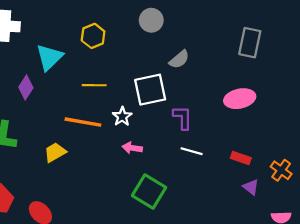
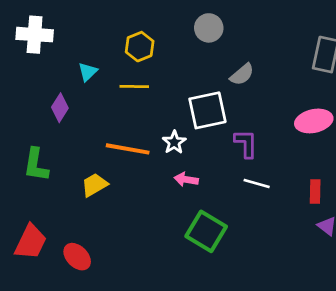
cyan triangle: (49, 57) -> (88, 72), size x0.6
yellow line: (94, 85) -> (134, 86), moved
red rectangle: (241, 158) -> (315, 191), turned 72

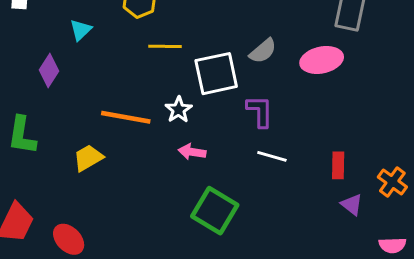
gray semicircle: (242, 74) -> (263, 51), moved
yellow line: (134, 86) -> (165, 46), moved
pink ellipse: (314, 121) -> (322, 60), moved

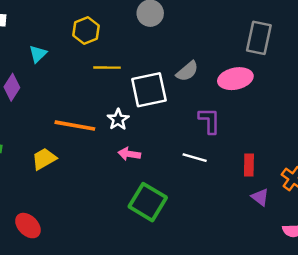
purple L-shape: (260, 111) -> (209, 121), moved

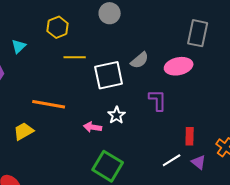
white star: (118, 119) -> (117, 115), moved
white line: (195, 158) -> (172, 160), moved, turned -48

